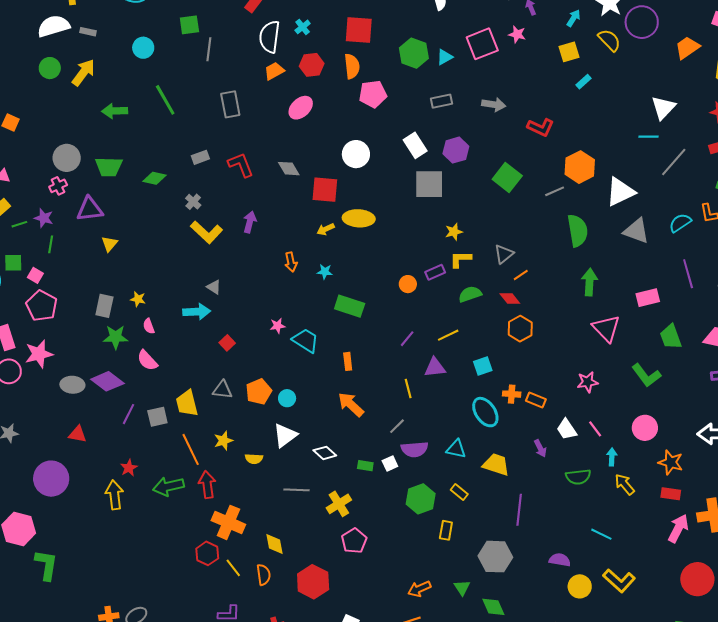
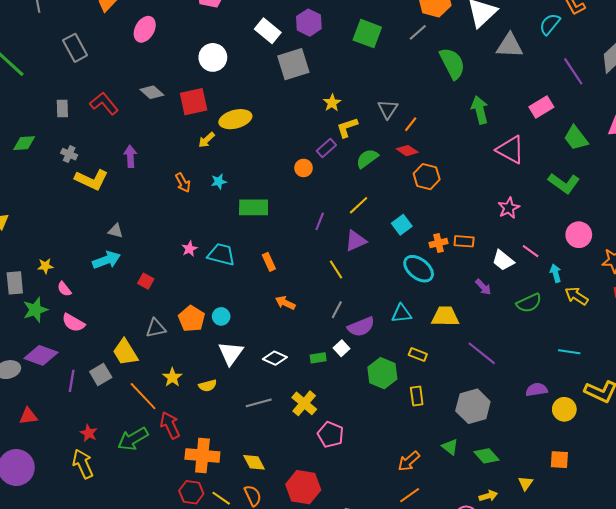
gray rectangle: (200, 157) -> (62, 109), turned -54
orange arrow: (351, 404) -> (285, 303), size x0.7
purple line: (519, 510) -> (482, 353), turned -40

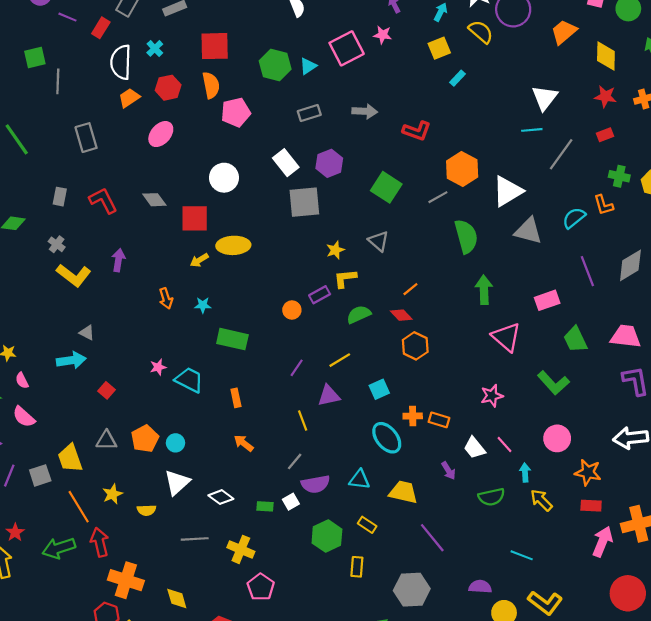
gray triangle: (388, 109) -> (378, 241), moved, turned -35
yellow cross: (304, 403) -> (241, 549), turned -30

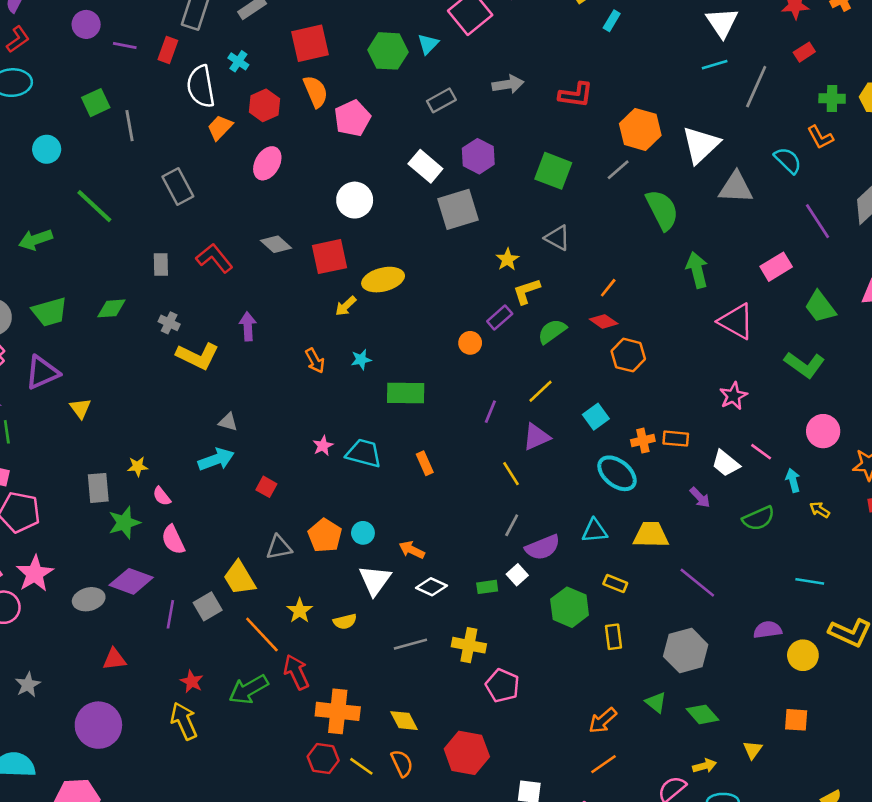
cyan semicircle: (574, 218) -> (788, 160), turned 95
pink semicircle: (24, 417) -> (173, 540), turned 35
orange arrow: (244, 443) -> (412, 550), moved
yellow arrow: (541, 500) -> (820, 510), size x0.7

